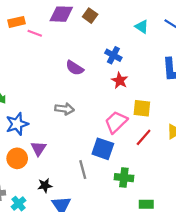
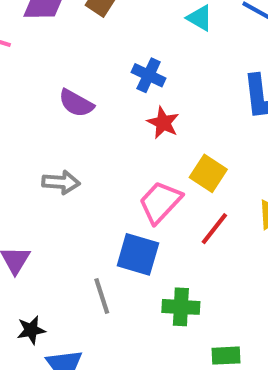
yellow square: (142, 108) -> (208, 173), turned 30

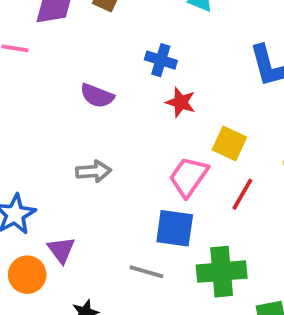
gray line: (102, 296) -> (146, 272), turned -48
green cross: (181, 307) -> (222, 272), size x1.4

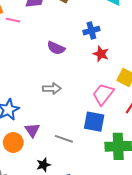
blue cross: (161, 60) -> (91, 31), turned -35
gray line: (146, 272) -> (64, 139), moved

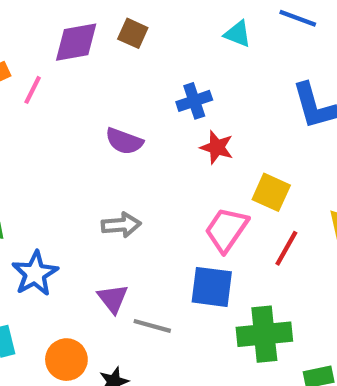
pink line: (13, 20) -> (33, 90), turned -72
purple triangle: (32, 130) -> (113, 299), moved
orange circle: (13, 142) -> (66, 360), moved

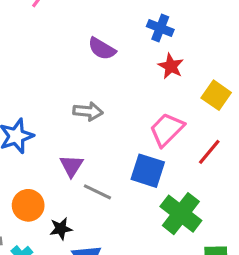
blue cross: (194, 101) -> (160, 28), turned 30
yellow square: (271, 192) -> (216, 95), moved
green cross: (264, 334) -> (181, 214), turned 33

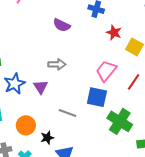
red star: (171, 66) -> (114, 33), moved
purple triangle: (71, 166) -> (41, 87), moved

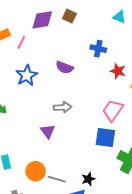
blue star: (15, 84) -> (27, 75), moved
gray line: (67, 113) -> (57, 179), moved
black star: (47, 138) -> (88, 179), moved

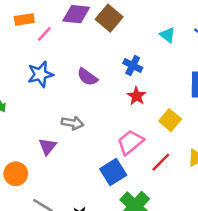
brown square: (69, 16) -> (109, 18), size x1.5
red star: (118, 71) -> (137, 96), moved
blue square: (105, 138) -> (113, 172), turned 35
orange circle: (36, 171) -> (16, 174), moved

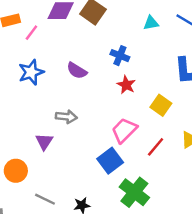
cyan triangle: (167, 35) -> (151, 23), turned -42

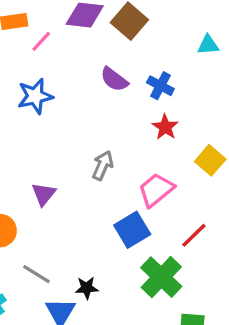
purple semicircle: (77, 71) -> (114, 79), moved
gray arrow: (66, 117) -> (103, 165), moved, turned -78
red line: (156, 147) -> (194, 235), moved

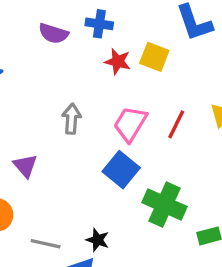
yellow square: (210, 160) -> (154, 57), moved
red line: (194, 235) -> (176, 124), moved
black star: (87, 288) -> (98, 240), turned -30

